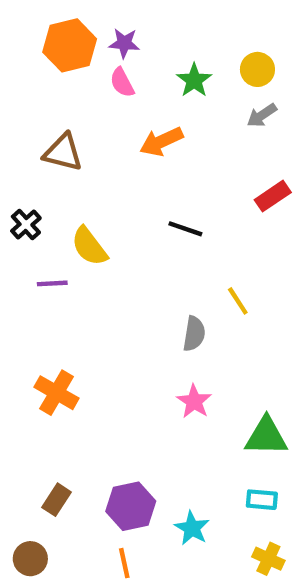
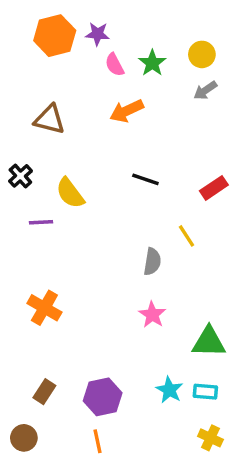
pink semicircle: (122, 83) -> (115, 65), moved
red rectangle: (273, 196) -> (214, 188), moved
cyan star: (192, 528) -> (169, 390), moved

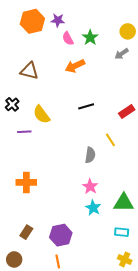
yellow circle: (202, 54) -> (128, 31), moved
black line: (145, 179) -> (86, 106), turned -35
orange cross: (44, 308) -> (26, 182), turned -30
cyan star: (169, 390) -> (93, 208), moved

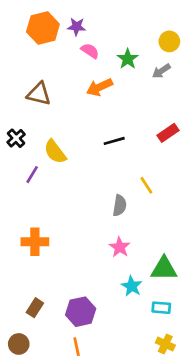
green star: (90, 38) -> (128, 59), moved
pink semicircle: (68, 39) -> (90, 51), turned 152
red rectangle: (127, 111) -> (168, 133), moved
purple line: (24, 132) -> (32, 175), turned -56
cyan star: (93, 208) -> (132, 286), moved

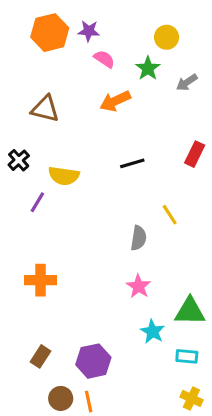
yellow circle: (169, 41) -> (167, 37), moved
red rectangle: (168, 133) -> (195, 154), turned -30
yellow semicircle: (55, 152) -> (64, 176), turned -45
brown circle: (19, 344) -> (61, 398), moved

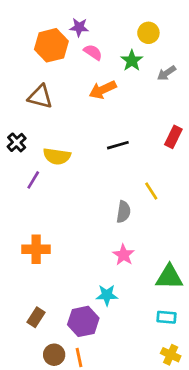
orange hexagon: (50, 33) -> (51, 45), moved
cyan star: (153, 332) -> (107, 295), moved, turned -30

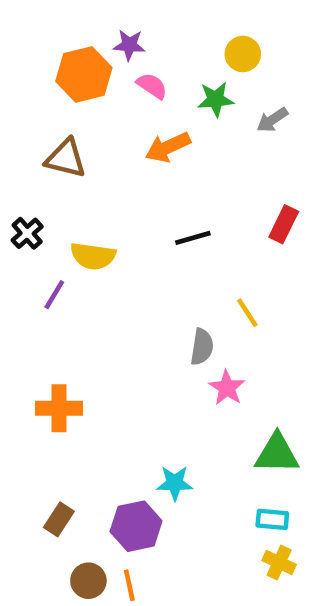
green star: (132, 61) -> (216, 99), turned 30
pink star: (123, 255) -> (227, 388), moved
yellow cross: (171, 355) -> (279, 563), moved

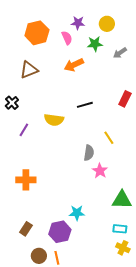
purple star: (129, 45) -> (78, 23), moved
pink semicircle: (152, 86) -> (67, 38), turned 32
brown triangle: (66, 158) -> (29, 70), turned -36
yellow semicircle: (93, 256) -> (54, 120), moved

